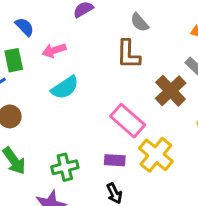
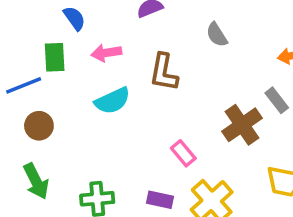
brown L-shape: (128, 54) -> (164, 72), moved
pink rectangle: (128, 121) -> (183, 153), size x0.6

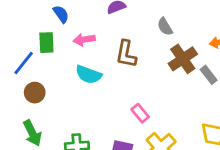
blue line: (24, 85) -> (24, 63), turned -30
cyan semicircle: (112, 101) -> (88, 75), turned 45
brown cross: (242, 125) -> (183, 59), moved

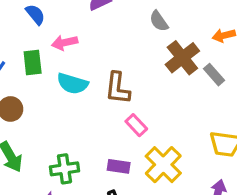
green rectangle: (46, 43) -> (33, 63), moved
brown L-shape: (126, 54) -> (118, 88), moved

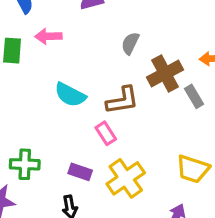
gray semicircle: (159, 21) -> (130, 43), moved, turned 50
cyan semicircle: (72, 84) -> (70, 95), moved
brown L-shape: (118, 88) -> (122, 100), moved, turned -116

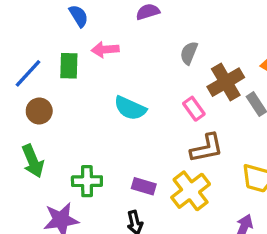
brown L-shape: (122, 100) -> (207, 148), moved
pink rectangle: (106, 133) -> (194, 109), moved

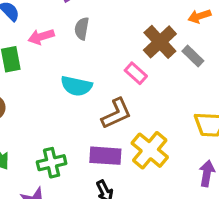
gray semicircle: (189, 53) -> (82, 29), moved
brown L-shape: (207, 148) -> (116, 114), moved
purple rectangle: (144, 186) -> (105, 156), size x1.4

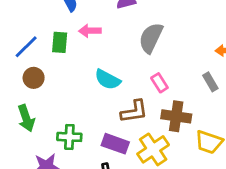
gray semicircle: (82, 29) -> (151, 38), moved, size x1.6
brown cross: (160, 42) -> (176, 116), moved, turned 36

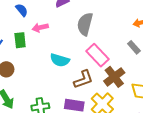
pink rectangle: (159, 83) -> (97, 55), size x1.6
brown cross: (176, 116) -> (114, 77), turned -35

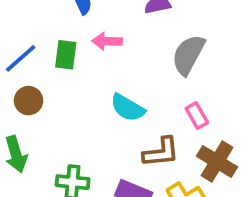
pink rectangle: (97, 55) -> (197, 115), size x0.6
brown cross: (114, 77) -> (217, 162), turned -35

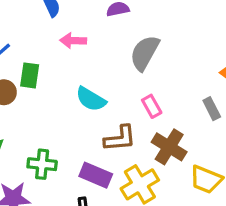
green rectangle: (66, 55) -> (30, 75), moved

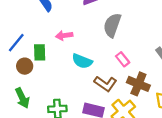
pink arrow: (73, 41) -> (64, 35), moved
brown L-shape: (120, 138) -> (105, 84), turned 50

